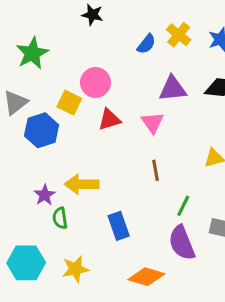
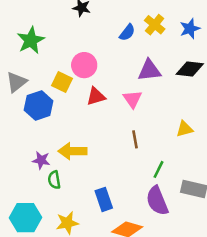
purple star: (45, 195) -> (41, 160), turned -30
blue rectangle: (119, 226) -> (104, 199), moved

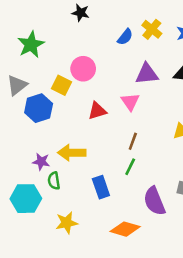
red triangle: (96, 96) -> (97, 111), moved
brown line: (135, 139) -> (133, 141), turned 30
green line: (159, 169) -> (130, 167), moved
blue rectangle: (104, 199) -> (101, 187), moved
cyan hexagon: (26, 218) -> (26, 199), moved

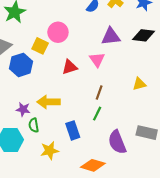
yellow star: (67, 223) -> (50, 151), moved

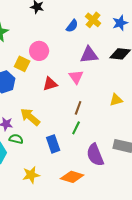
yellow arrow: (48, 102) -> (30, 117), turned 40
green semicircle: (34, 125) -> (16, 139), turned 112
yellow star: (50, 151) -> (31, 175), moved

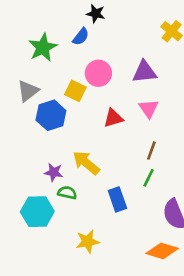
blue semicircle: (72, 26) -> (81, 37), moved
purple triangle: (89, 55) -> (145, 72), moved
orange diamond: (72, 177) -> (162, 251), moved

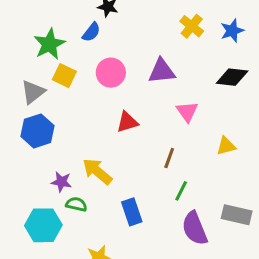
yellow square: (75, 91) -> (64, 76), moved
pink triangle: (149, 109) -> (187, 112), moved
blue hexagon: (51, 115) -> (37, 131), moved
green line: (149, 178) -> (181, 191), moved

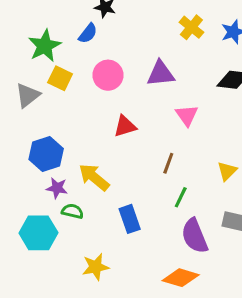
blue hexagon: (37, 131) -> (46, 154), moved
yellow triangle: (226, 146) -> (227, 171), moved, turned -30

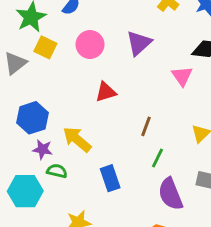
purple triangle: (161, 74) -> (139, 43), turned -36
pink triangle: (187, 115) -> (182, 76), moved

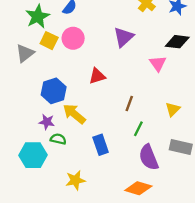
pink circle: (90, 44) -> (73, 38), moved
blue hexagon: (32, 118) -> (54, 91), moved

